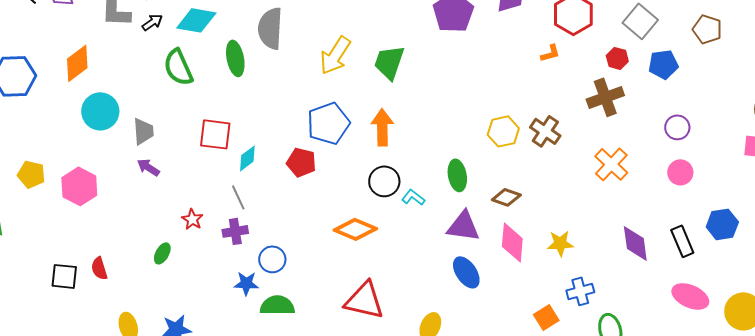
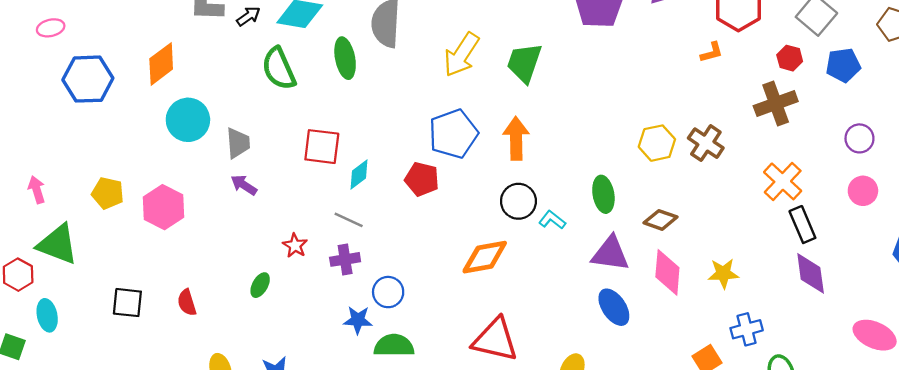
gray line: (238, 197) -> (349, 220), turned -40
orange diamond: (355, 229) -> (485, 257), turned -33
black rectangle: (682, 241) -> (802, 225), moved
black square: (64, 276) -> (127, 303), moved

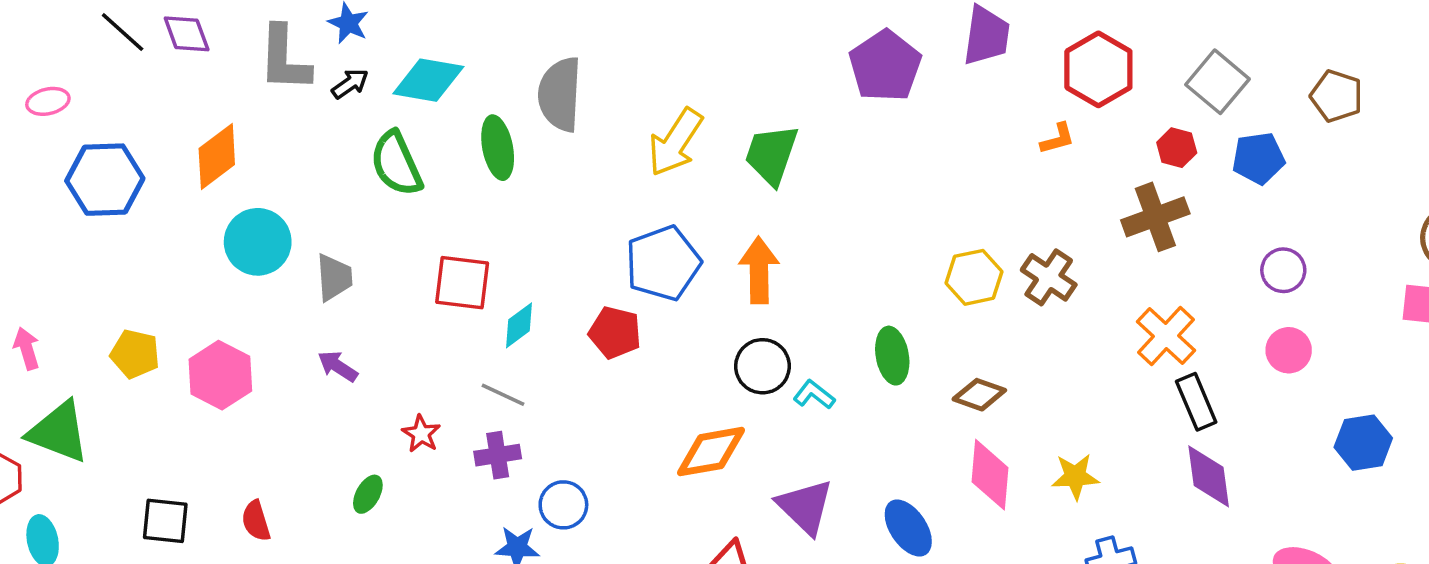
purple arrow: (244, 185) -> (338, 366), moved
purple triangle: (610, 254) -> (805, 507), moved, turned 36

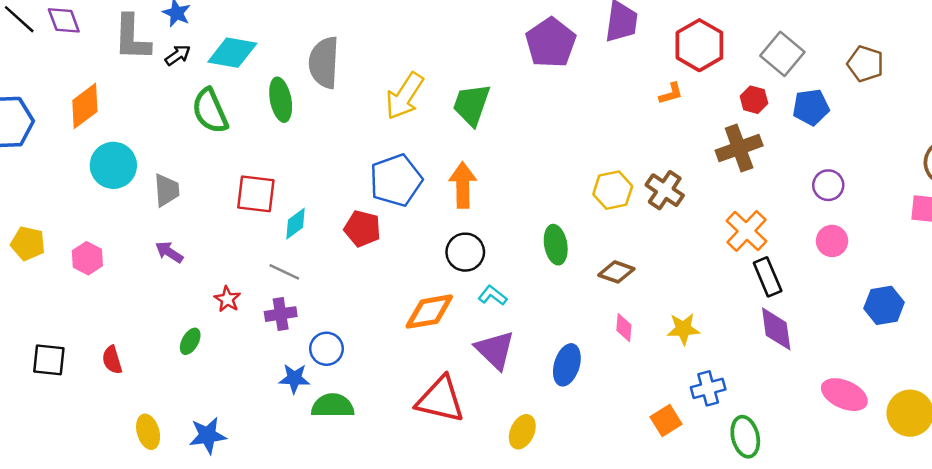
pink hexagon: (220, 375) -> (87, 258), size x0.7
cyan L-shape: (814, 395) -> (493, 295), moved
pink diamond: (990, 475) -> (624, 328), size x0.6
blue ellipse: (908, 528) -> (567, 365), turned 51

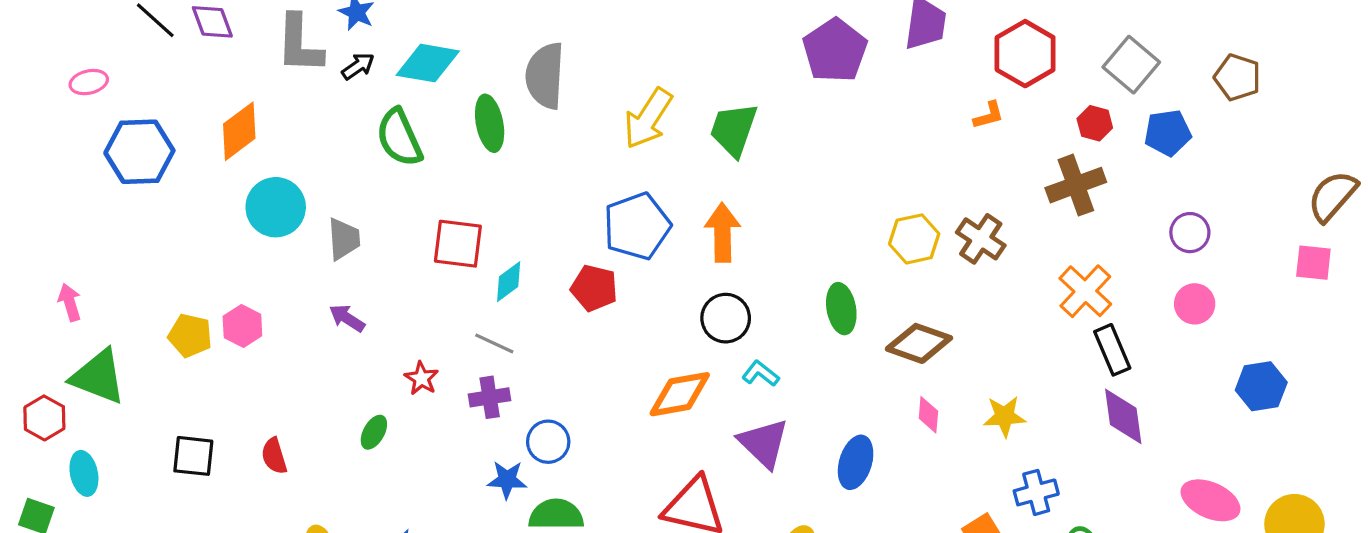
yellow pentagon: (28, 243) -> (190, 336), moved
brown diamond: (616, 272) -> (919, 343), size x1.4

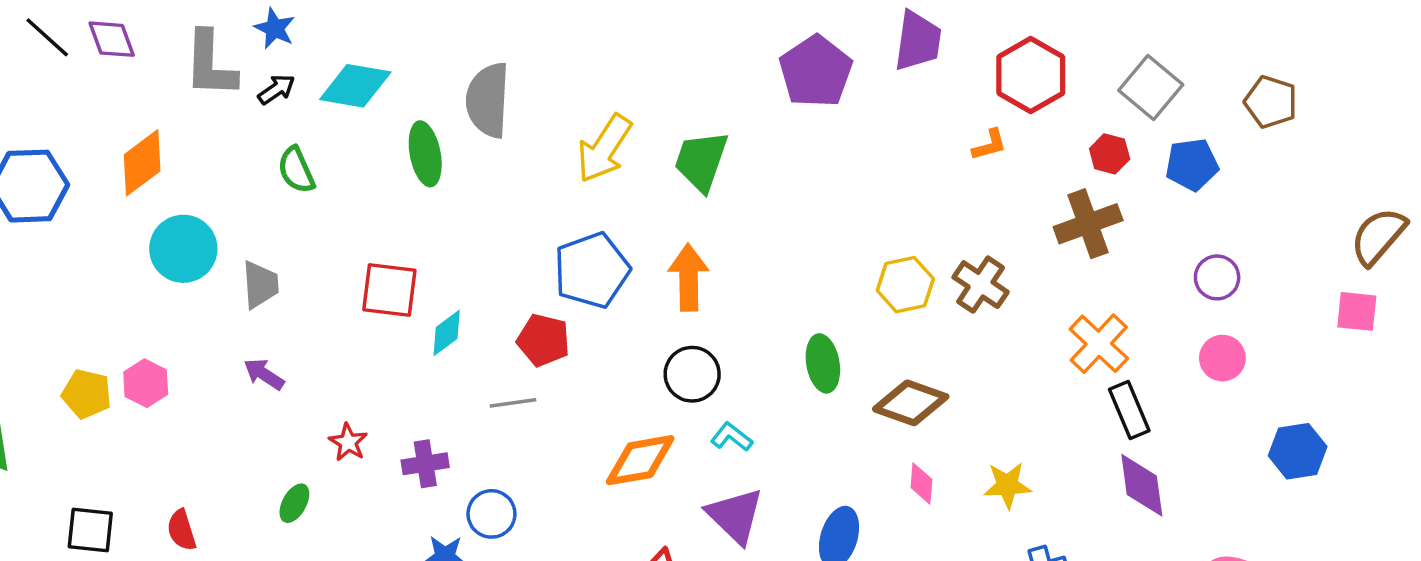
green semicircle: (399, 137) -> (296, 170), moved, size x0.7
gray line: (494, 343) -> (513, 403), moved, turned -33

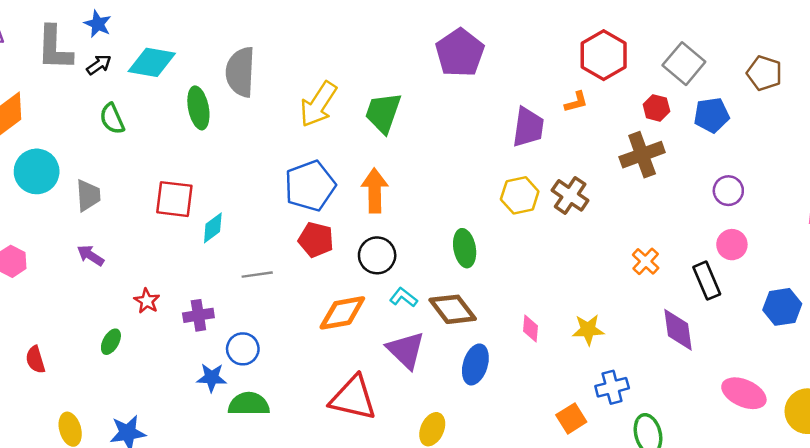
purple trapezoid: (918, 41) -> (528, 127), moved
red pentagon: (543, 340) -> (316, 240), moved
orange cross: (1099, 344) -> (646, 261), moved, size x0.7
brown diamond: (911, 403) -> (453, 309), moved, turned 33
black rectangle: (1129, 410) -> (707, 281), moved

